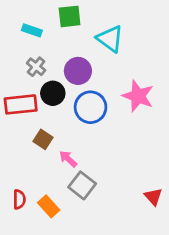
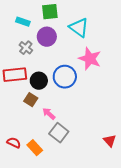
purple circle: (78, 71) -> (47, 37), moved
black circle: (53, 93) -> (39, 81), moved
pink star: (138, 96) -> (90, 59), moved
red semicircle: (19, 199) -> (14, 143), turned -64

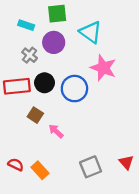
black circle: (39, 81) -> (45, 83), moved
gray square: (59, 133) -> (91, 167), moved, turned 30

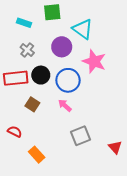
purple circle: (54, 42) -> (62, 47), moved
pink arrow: (56, 131) -> (65, 105), moved
red semicircle: (16, 165) -> (15, 132), moved
gray square: (91, 167) -> (81, 136), moved

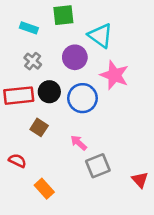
pink arrow: (65, 105) -> (79, 143), moved

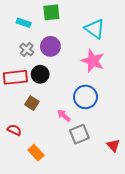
cyan triangle: (100, 36) -> (95, 29), moved
purple circle: (75, 57) -> (50, 46), moved
blue circle: (82, 98) -> (85, 97), moved

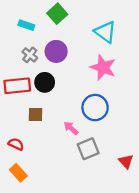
green square: (51, 12) -> (57, 14), turned -36
brown square: (32, 103) -> (35, 114), turned -32
orange rectangle: (36, 153) -> (18, 173), moved

